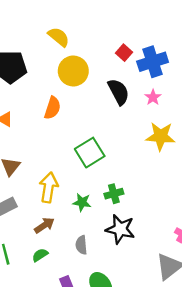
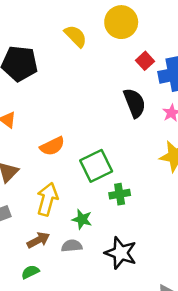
yellow circle: (73, 71) -> (121, 22), moved
orange semicircle: (52, 108) -> (52, 146), moved, turned 40
green cross: (114, 194) -> (120, 194), moved
gray semicircle: (81, 245) -> (72, 246), moved, turned 84

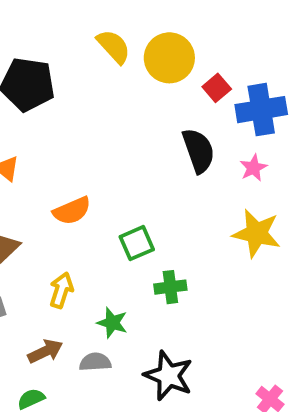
yellow circle: (121, 22) -> (169, 58), moved
green square: (96, 166) -> (137, 243), size x0.7
yellow arrow: (47, 199) -> (61, 290), size x0.7

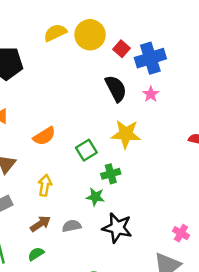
yellow semicircle: (114, 46) -> (55, 33), turned -65
yellow star: (257, 233) -> (126, 134), moved
green star: (112, 323) -> (95, 197), moved

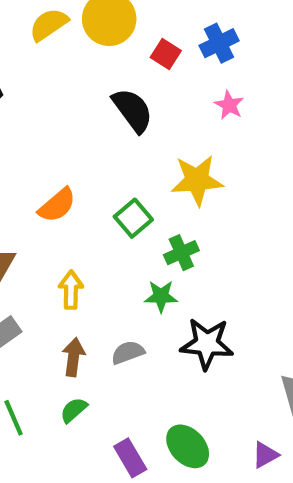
red square: (121, 49) -> (166, 54), moved
blue cross: (150, 58) -> (219, 43), size x0.7
black semicircle: (116, 89) -> (133, 110), moved
brown arrow: (40, 224) -> (73, 357), turned -40

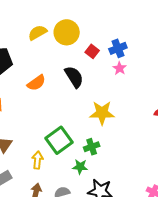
pink star: (229, 105) -> (120, 68), moved
orange semicircle: (57, 205) -> (36, 83), moved
green square: (133, 218) -> (59, 140), moved, size x1.5

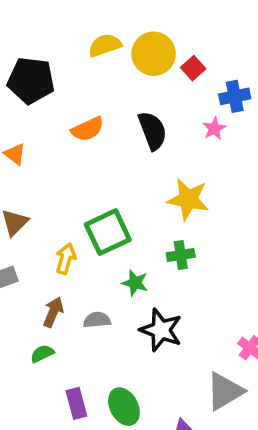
red square: (92, 51) -> (193, 68), moved
pink star: (120, 68) -> (214, 128), moved
green cross: (92, 147) -> (181, 255), moved

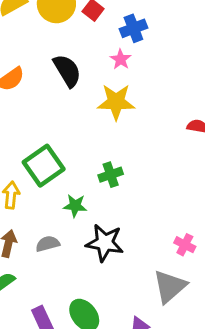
yellow star: (188, 199) -> (116, 102), moved

